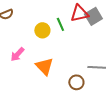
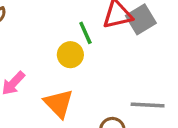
yellow circle: (42, 30) -> (70, 55), moved

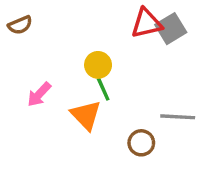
green line: (85, 33) -> (103, 89), moved

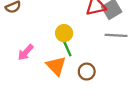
gray line: (178, 117) -> (116, 35), moved
brown circle: (141, 143) -> (87, 72), moved

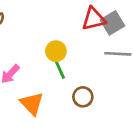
orange triangle: (56, 66) -> (32, 104), moved

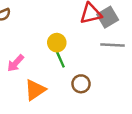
orange triangle: (32, 104) -> (35, 90), turned 40

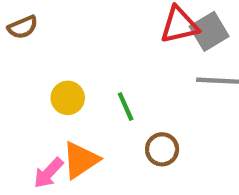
yellow circle: (57, 43) -> (68, 98), moved
pink arrow: (16, 63) -> (48, 173), moved

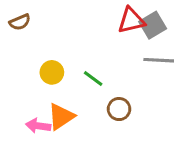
green line: (126, 106) -> (93, 79), turned -30
pink arrow: (48, 173) -> (38, 126), turned 55

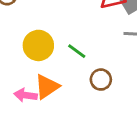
yellow circle: (52, 72) -> (38, 45), size x1.4

